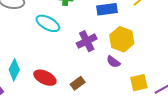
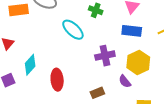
red ellipse: (45, 78) -> (57, 80), turned 45
brown rectangle: (78, 83) -> (97, 93), moved

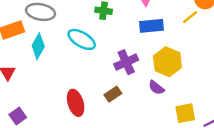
cyan diamond: (30, 65) -> (38, 46), moved
brown rectangle: (97, 93) -> (113, 94), moved

